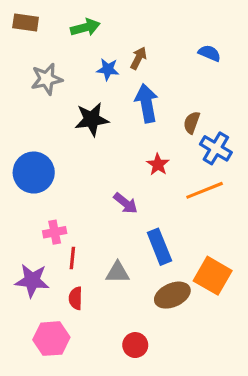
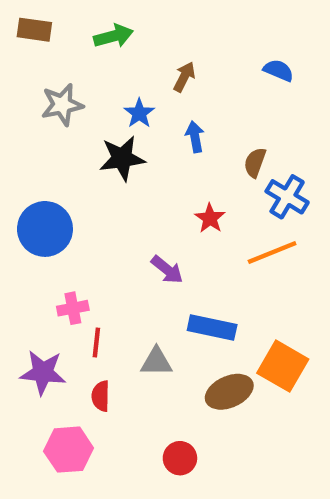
blue star: (108, 69) -> (139, 113), moved, turned 30
blue arrow: (147, 103) -> (195, 137), size x0.6
blue rectangle: (159, 247) -> (212, 327), turned -56

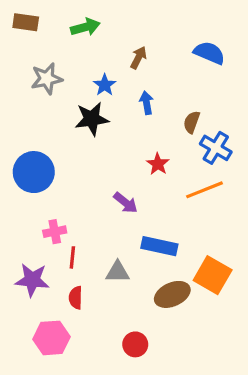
blue semicircle: (279, 70) -> (209, 53), size x1.4

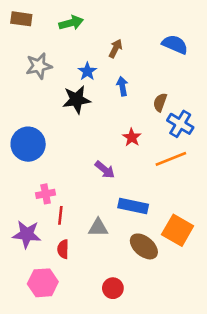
brown ellipse: (172, 294) -> (144, 246), turned 64

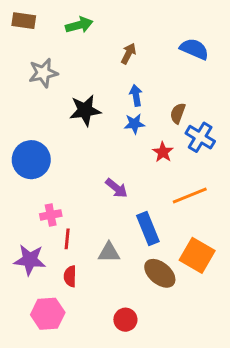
blue star: (87, 71) -> (134, 124), moved, turned 30
red star: (132, 137) -> (163, 152), moved
orange line: (171, 159) -> (190, 196), moved
blue rectangle: (133, 206) -> (148, 228), turned 56

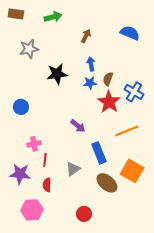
brown semicircle: (178, 113) -> (108, 79), moved
red star: (163, 152) -> (109, 102), size x1.6
blue circle: (31, 160) -> (21, 107), size x0.6
gray triangle: (109, 252) -> (73, 169), turned -35

